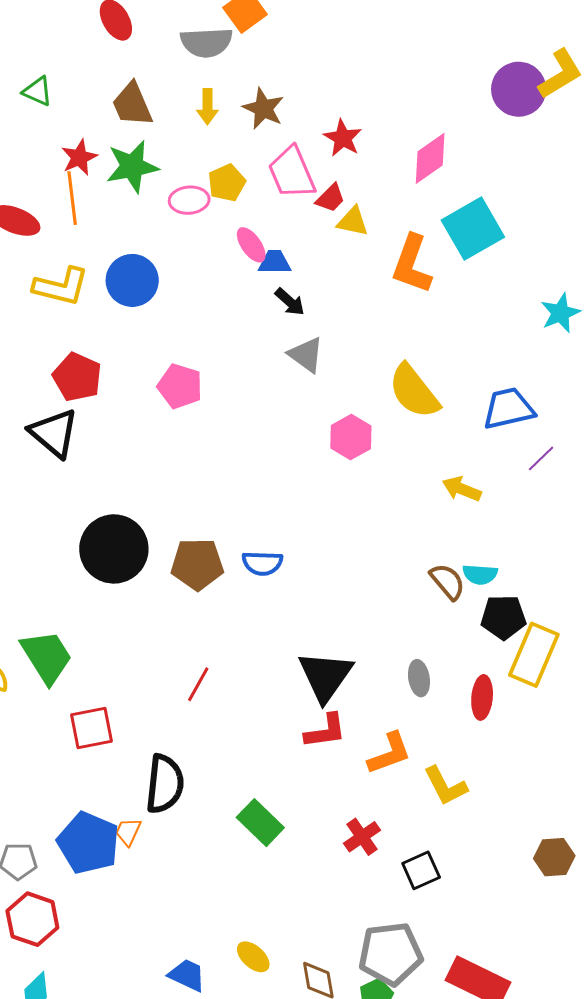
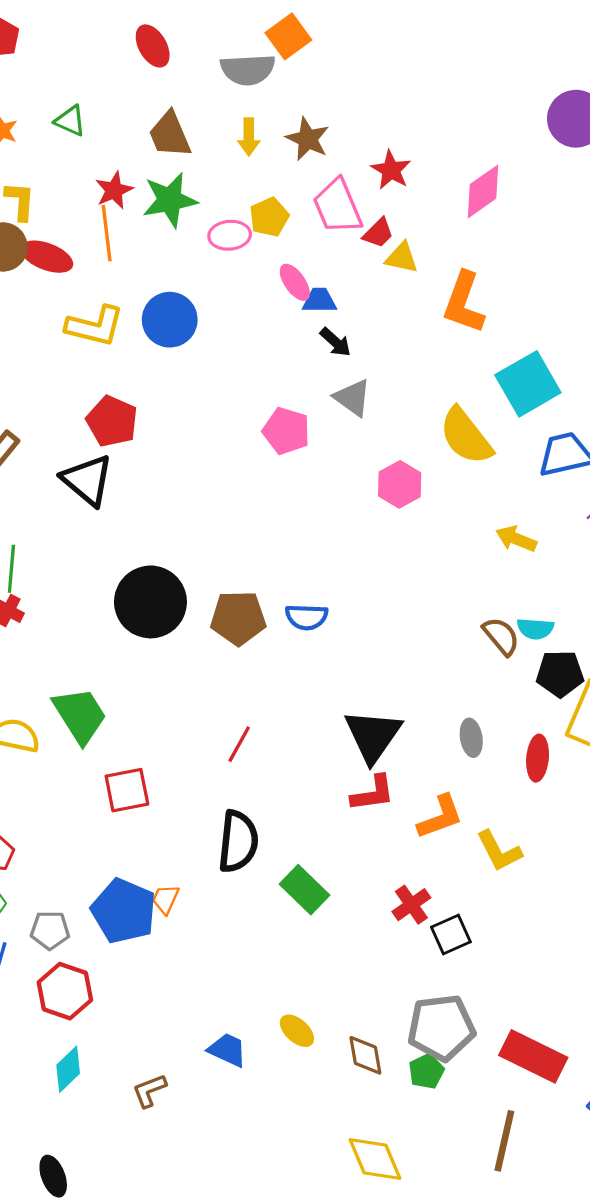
cyan square: (473, 229) -> (528, 384), moved
pink pentagon: (180, 386) -> (286, 431), moved
black semicircle: (165, 784) -> (238, 841), moved
black square: (421, 870) -> (451, 934), moved

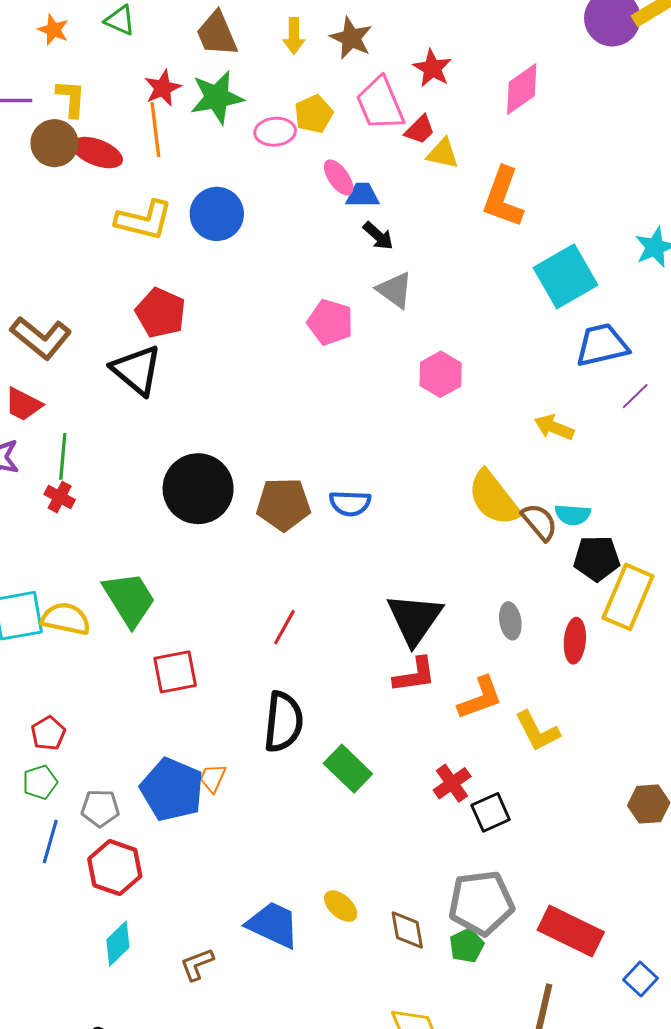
yellow semicircle: (466, 436) -> (494, 498), moved
blue trapezoid: (227, 1050) -> (273, 925), size x1.4

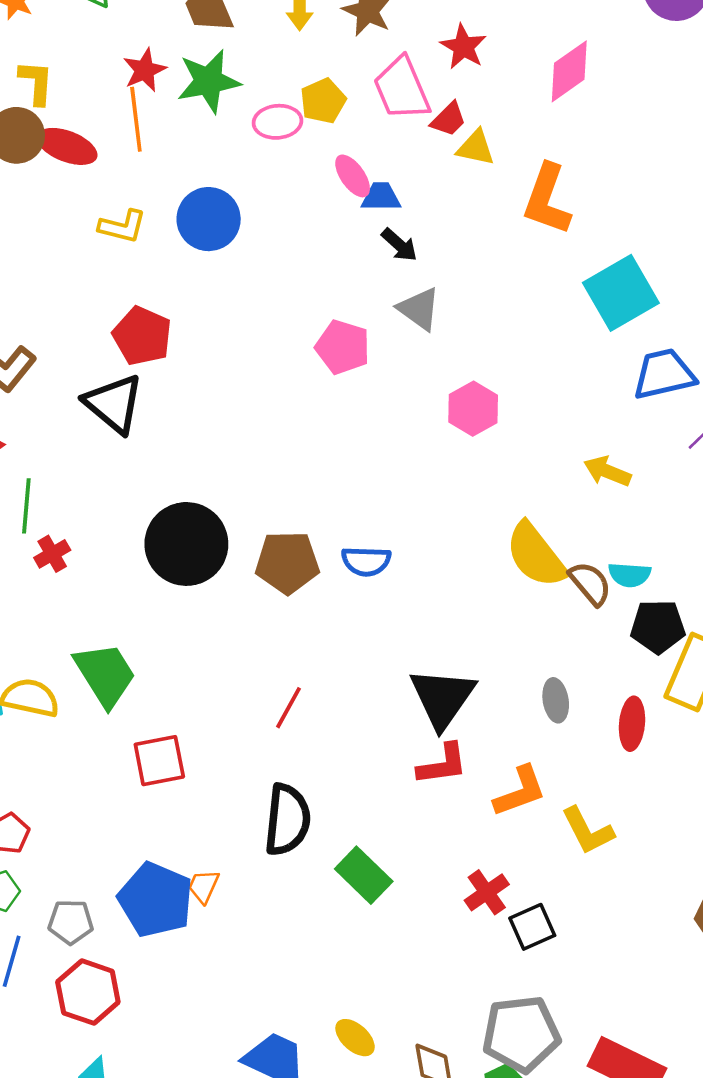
yellow L-shape: (144, 220) -> (122, 226), size x0.7
red cross: (60, 497) -> (52, 554), moved, turned 32

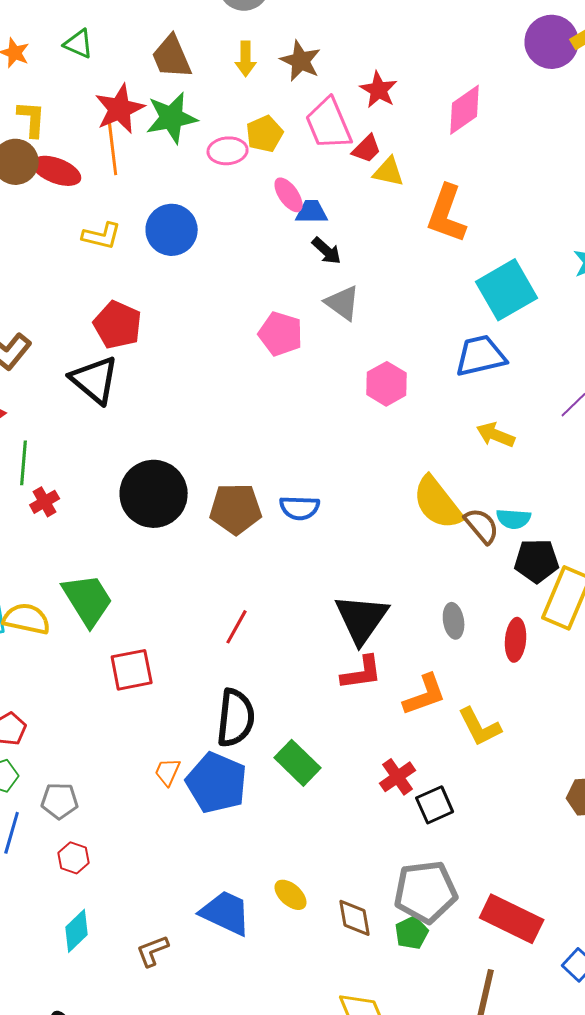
red star: (145, 70) -> (120, 109), size x1.4
blue trapezoid: (664, 374) -> (481, 356), moved
blue pentagon: (156, 900) -> (217, 783), moved
red hexagon: (88, 992) -> (74, 858), size x0.6

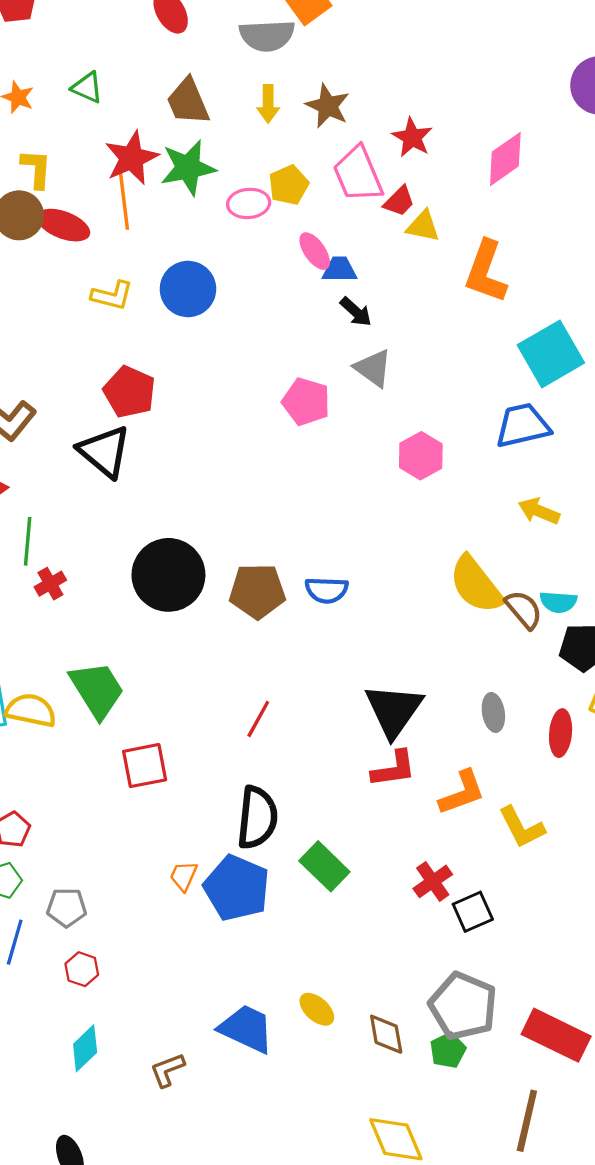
gray pentagon: (426, 892) -> (463, 1006), turned 30

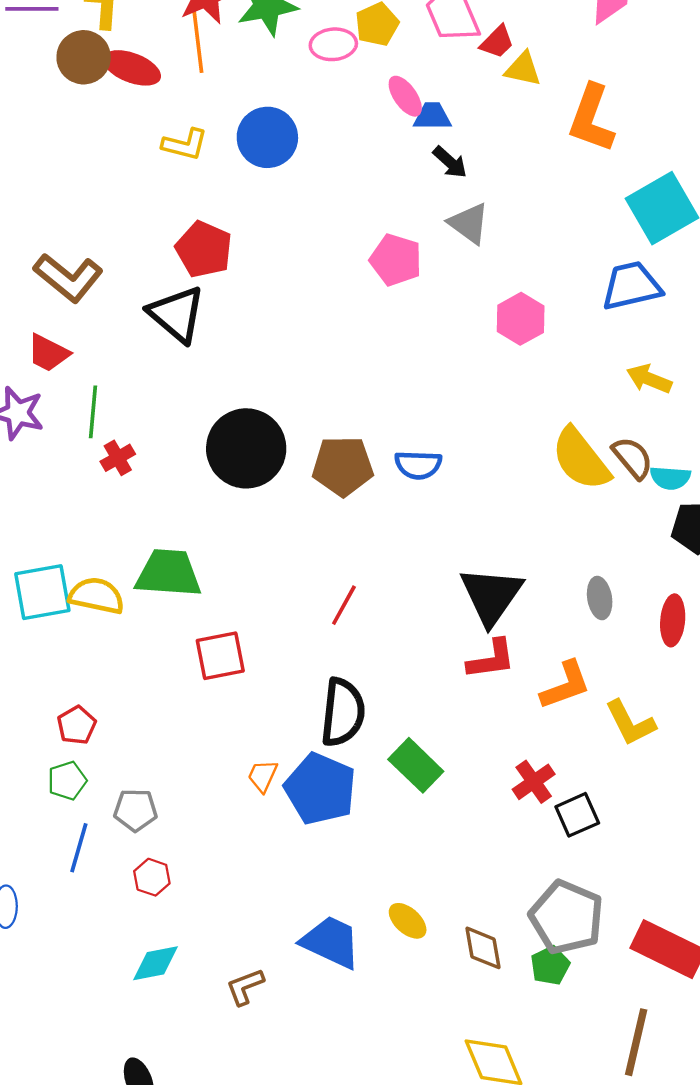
brown semicircle: (524, 610) -> (633, 458), moved
green trapezoid: (97, 690) -> (168, 573), turned -54
cyan diamond: (85, 1048) -> (155, 963), turned 33

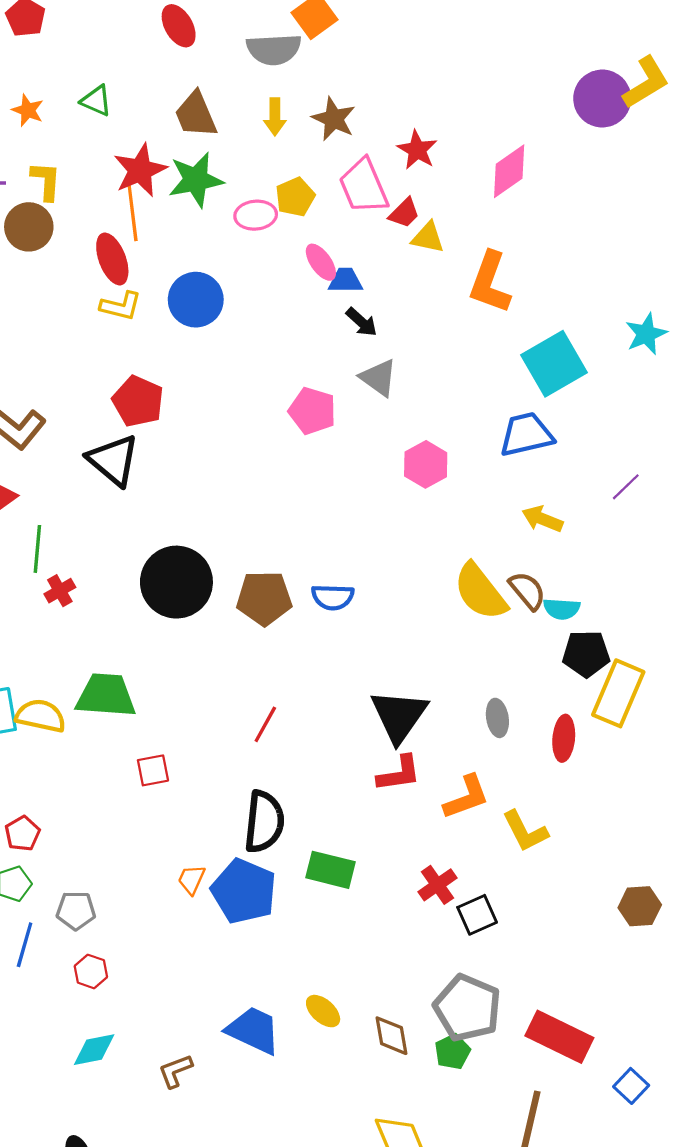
red ellipse: (132, 68) -> (112, 259), moved, turned 48
red square: (220, 656) -> (153, 770), size x0.7
green rectangle: (416, 765) -> (331, 870), turned -30

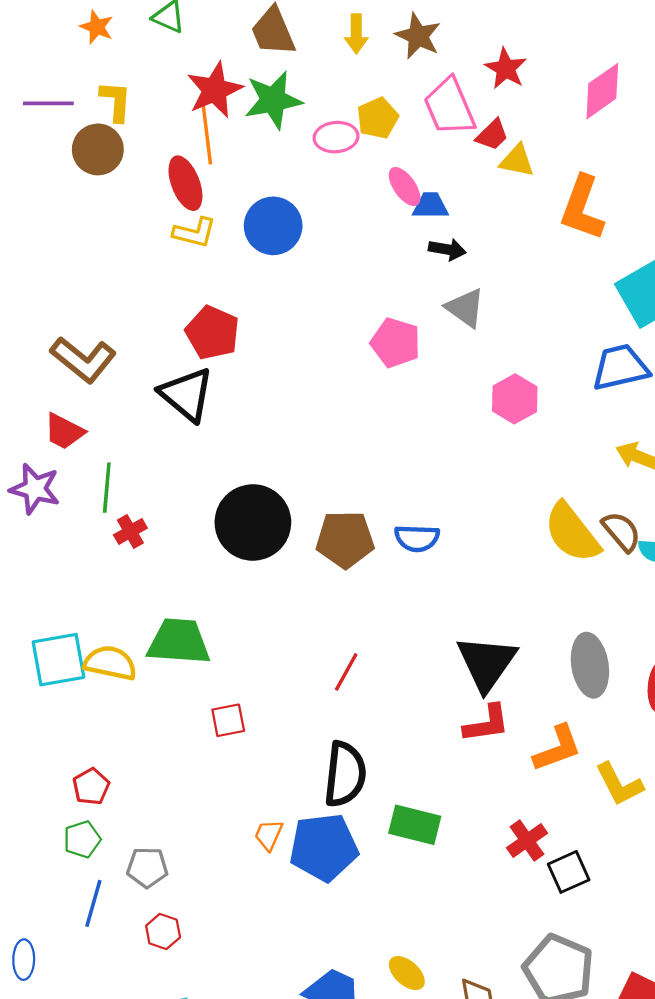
black arrow: (362, 322) -> (447, 249), turned -32
gray ellipse: (497, 718) -> (590, 665), size x1.6
blue pentagon: (244, 891) -> (324, 847), turned -30

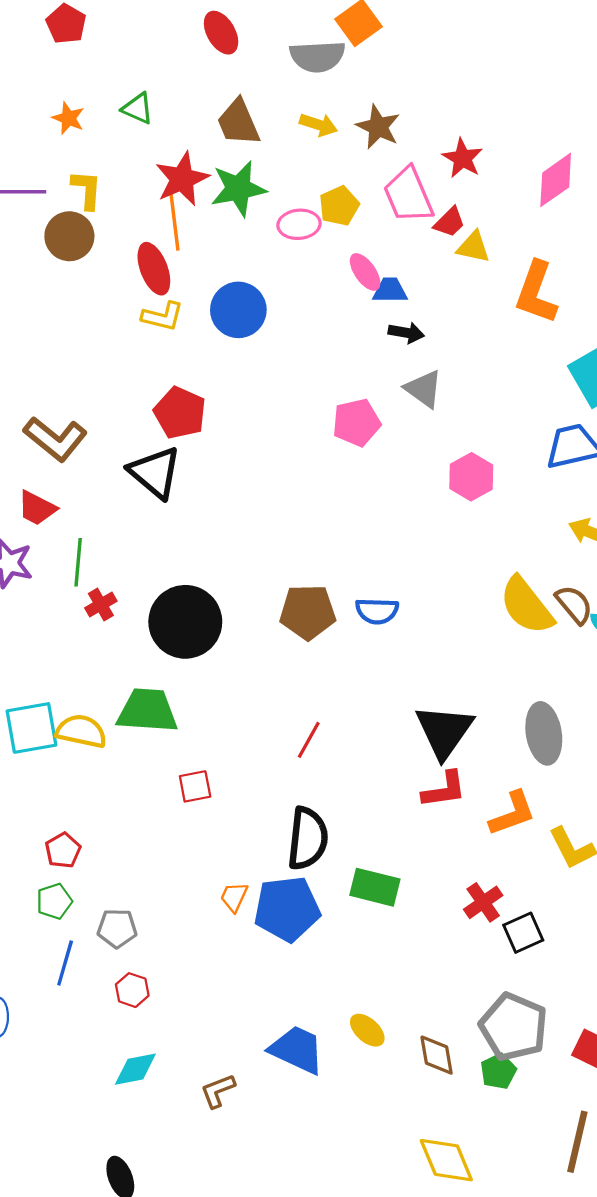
yellow arrow: (356, 34) -> (319, 125), turned -72
pink pentagon: (396, 343) -> (356, 423), turned -30
black circle: (253, 522) -> (185, 622), moved

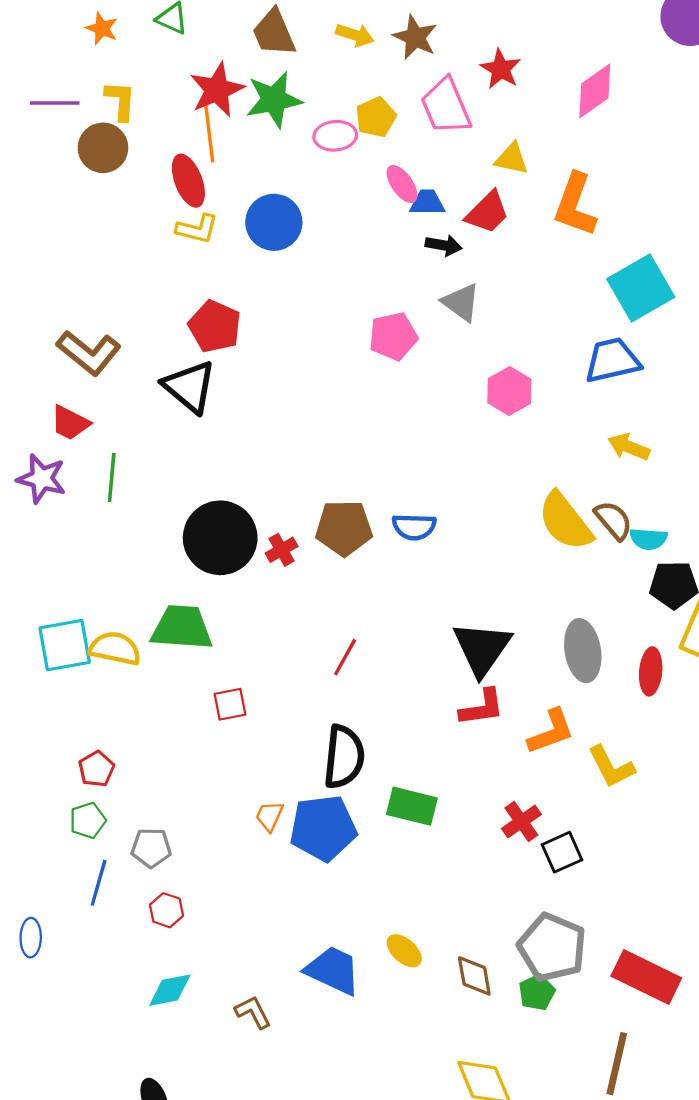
red trapezoid: (450, 222) -> (487, 212), moved, size x1.4
red cross: (101, 604) -> (282, 550), moved
brown L-shape: (218, 1091) -> (253, 1012), turned 84

